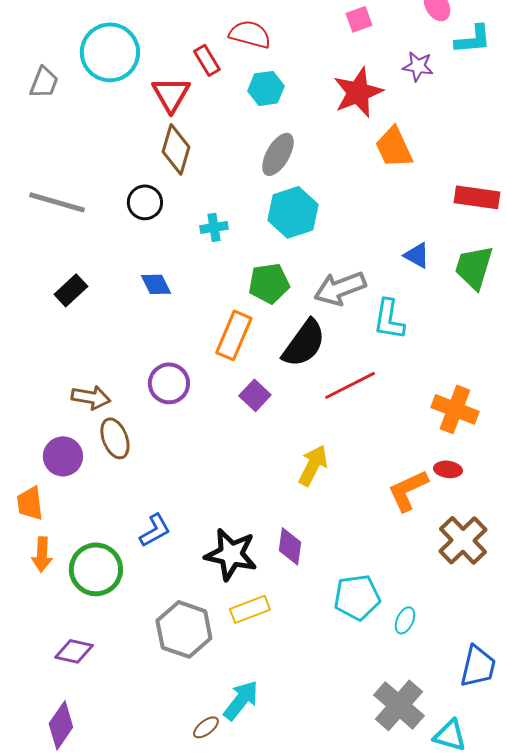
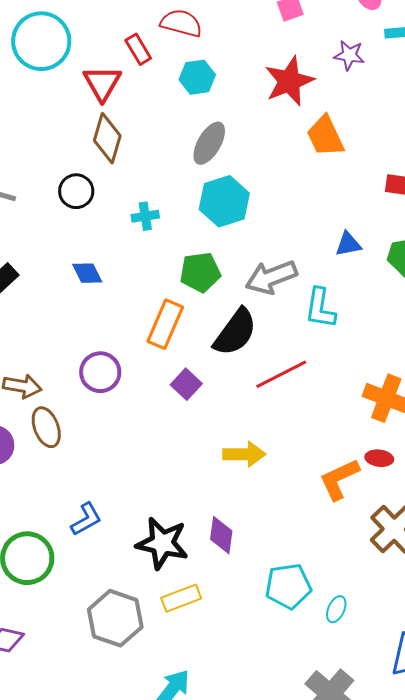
blue triangle: (417, 255) -> (348, 244), turned -40
yellow arrow: (313, 465) -> (244, 454), turned 63

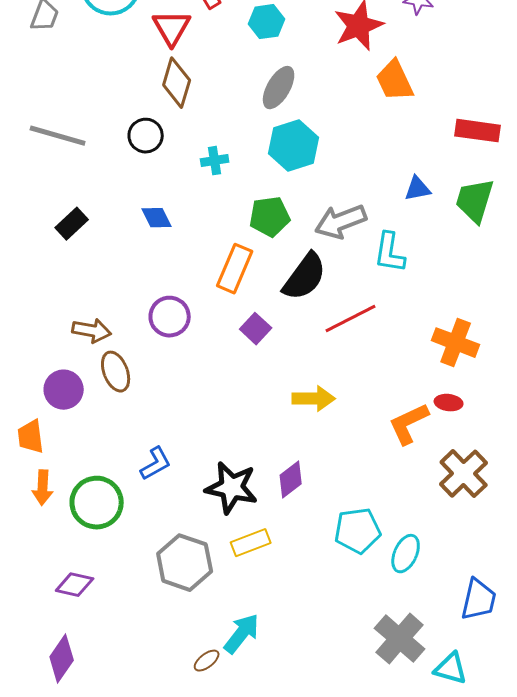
purple diamond: (221, 535) -> (291, 480), turned 45
cyan ellipse: (336, 609) -> (406, 554), size x1.4

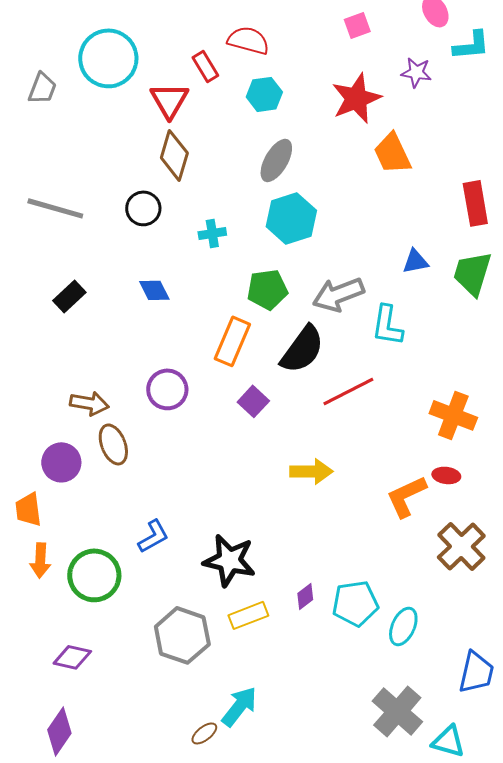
red rectangle: (478, 131) -> (475, 203), turned 72
purple diamond: (291, 480) -> (305, 596), moved, size x0.7

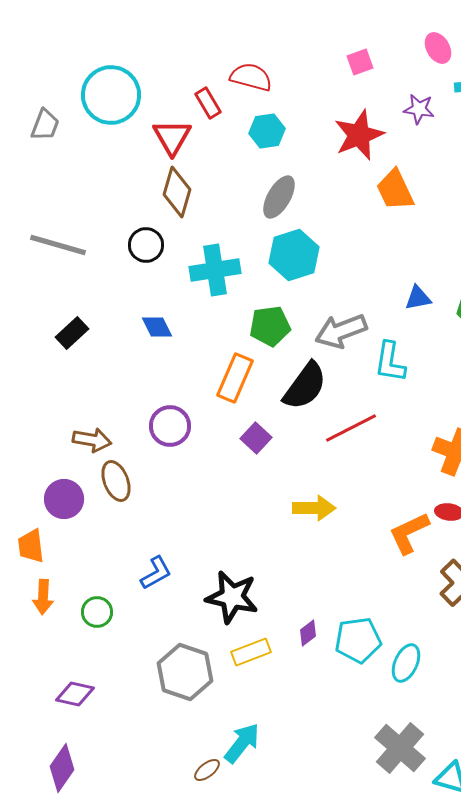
cyan cross: (212, 233) -> (215, 270), size x1.8
green circle: (94, 575) -> (97, 612), size x0.6

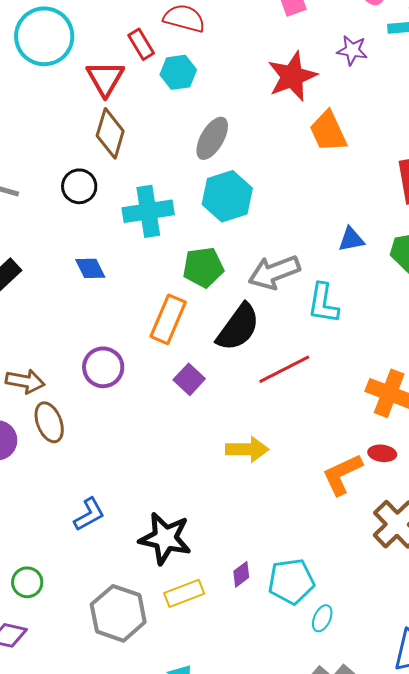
cyan hexagon: (267, 131) -> (178, 72), moved
green circle: (97, 612) -> (27, 582), moved
cyan ellipse: (406, 663) -> (322, 618), moved, size x0.7

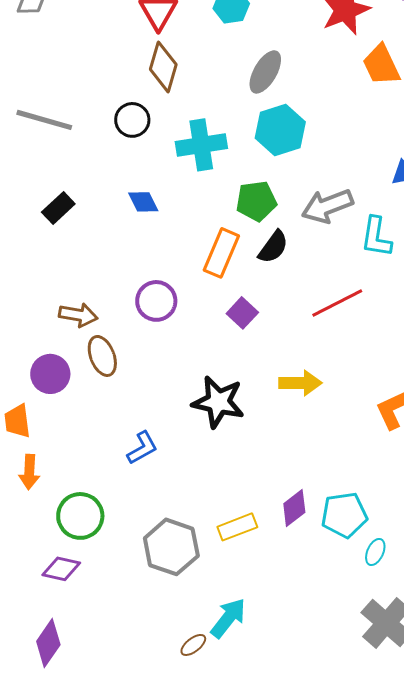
black semicircle: (238, 327) -> (273, 247), moved, size x0.7
black star: (165, 538) -> (218, 402), moved
purple diamond: (241, 574) -> (294, 508), size x1.4
green circle: (27, 582) -> (80, 516), size x1.5

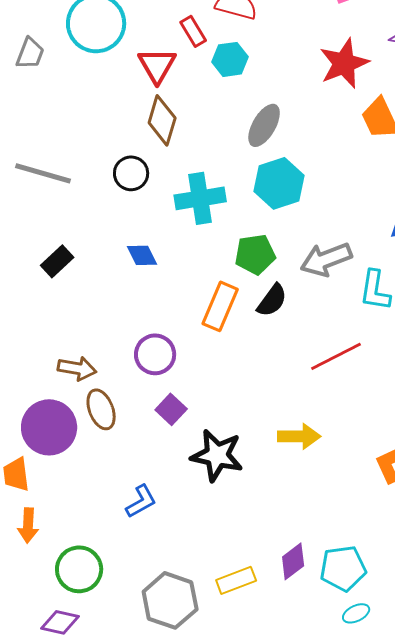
purple square: (242, 313) -> (171, 409), moved
purple circle: (50, 374) -> (49, 427), size x1.4
cyan ellipse: (375, 552) -> (356, 613), moved, turned 40

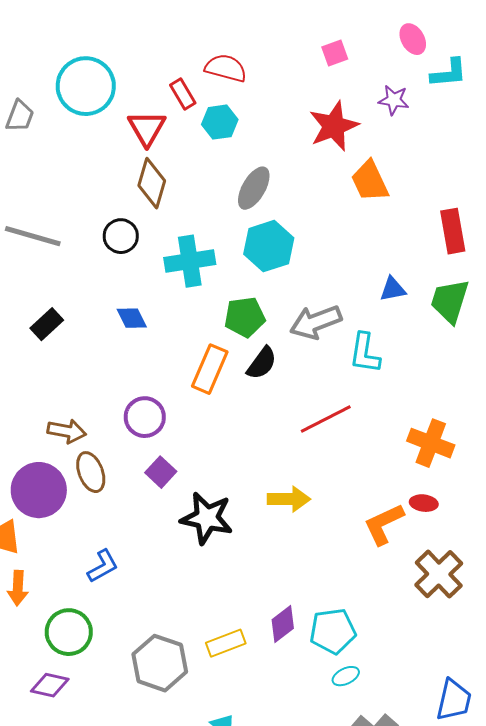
blue L-shape: (141, 501) -> (103, 566), moved

